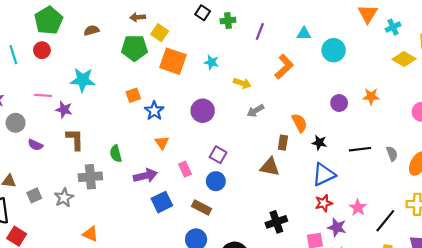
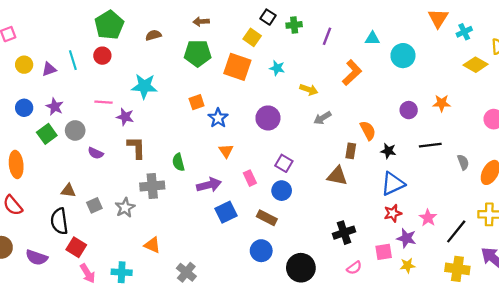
yellow square: (160, 33) -> (252, 37), moved
black line: (360, 149) -> (430, 145), moved

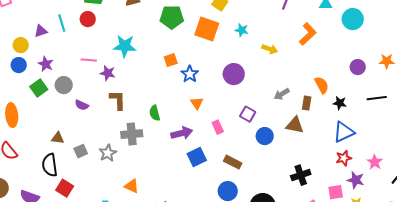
yellow circle: (24, 65) -> (21, 45), moved
gray arrow: (322, 118) -> (282, 94), moved
blue circle: (282, 191) -> (265, 136), moved

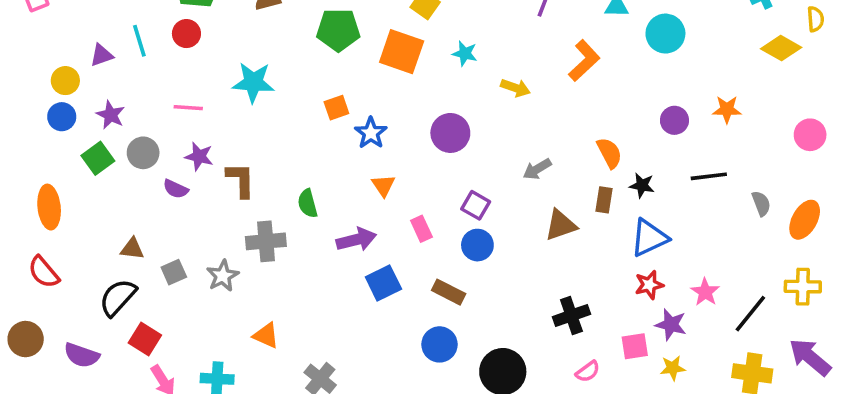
purple star: (108, 73) -> (199, 156), moved
brown rectangle: (307, 103) -> (604, 200), moved
brown triangle: (295, 125) -> (561, 225), turned -30
blue circle: (265, 136) -> (477, 245), moved
black semicircle: (50, 165) -> (118, 297), turned 50

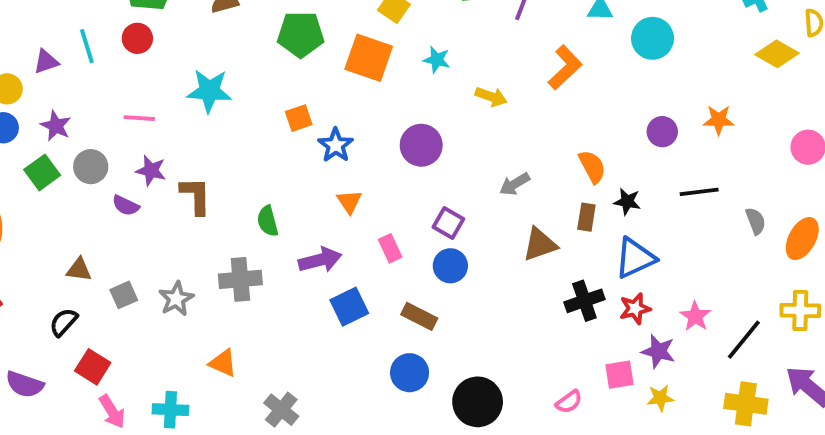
gray cross: (266, 241) -> (240, 279), moved
black semicircle: (118, 297) -> (63, 322), size x0.7
black cross: (571, 316) -> (584, 301), moved

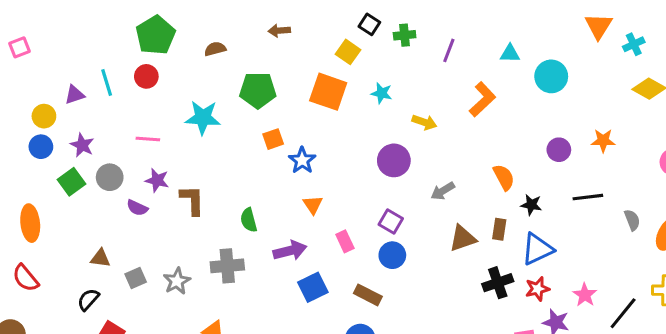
green pentagon: (301, 34) -> (258, 90), moved
purple circle: (421, 145) -> (394, 160), moved
brown rectangle: (586, 217) -> (499, 229), moved

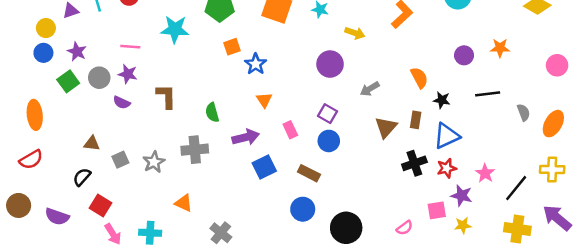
purple star: (157, 180) -> (128, 74), moved
brown triangle: (463, 238) -> (386, 127), turned -30
red semicircle: (26, 278) -> (31, 160), turned -80

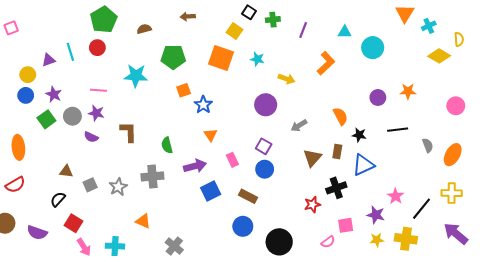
red star: (447, 168) -> (312, 205), moved
pink square: (437, 210) -> (346, 225), moved
yellow cross: (517, 229) -> (406, 239), moved

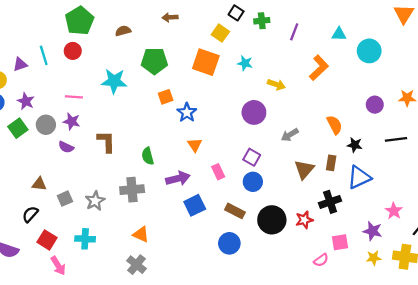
orange triangle: (143, 221) -> (141, 234), moved
black circle: (279, 242) -> (272, 220), moved
cyan cross: (115, 246) -> (85, 239), moved
gray cross: (174, 246) -> (136, 265), moved

